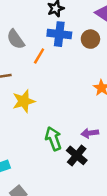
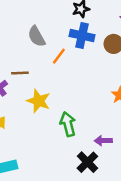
yellow star: (24, 101) -> (39, 101), turned 30
green arrow: (53, 139) -> (68, 124), moved

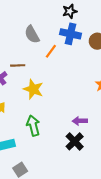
green arrow: (68, 124) -> (33, 126), moved
purple arrow: (103, 141) -> (80, 121), moved

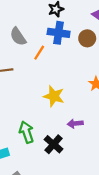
yellow star: (33, 89) -> (54, 96), moved
black cross: (75, 141) -> (54, 144), moved

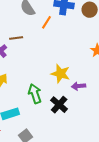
yellow star: (54, 96) -> (60, 74), moved

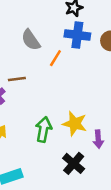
purple arrow: (79, 86) -> (98, 139), turned -88
green arrow: (35, 94) -> (43, 129), moved, turned 30

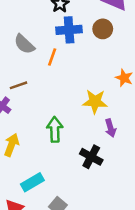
yellow star: (75, 124) -> (95, 102), moved

